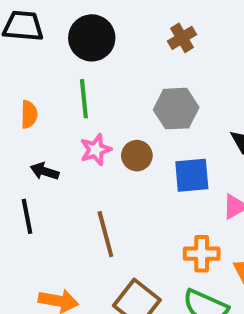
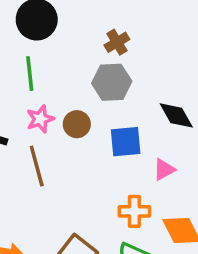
brown cross: (182, 38) -> (117, 42), moved
brown line: (105, 234) -> (37, 166), moved

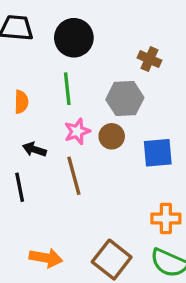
brown cross: (117, 42) -> (149, 59), turned -35
gray hexagon: (112, 82) -> (125, 99), moved

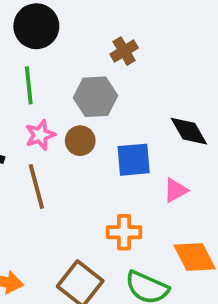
brown cross: (149, 59) -> (124, 51), turned 35
orange cross: (166, 218) -> (124, 232), moved

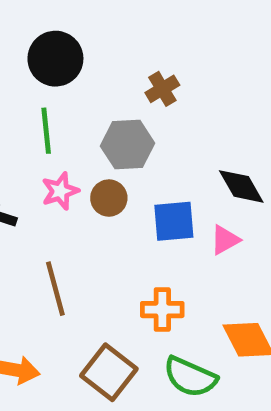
brown line: (36, 186) -> (55, 289), moved
pink triangle: (176, 190) -> (225, 240), moved

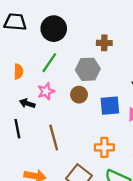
brown cross: (162, 89) -> (104, 43), turned 32
green line: (46, 131) -> (49, 63), turned 40
pink star: (60, 191) -> (46, 91), moved

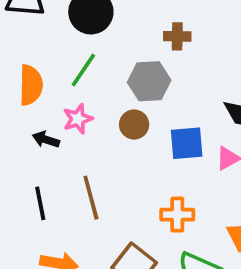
orange semicircle: (18, 72) -> (31, 85), size x1.5
black line: (17, 129) -> (40, 203), moved

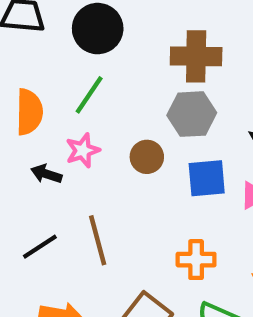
brown cross: (177, 36) -> (196, 56), size x1.6
gray hexagon: (149, 81) -> (192, 114), moved
black line: (40, 203) -> (40, 247), turned 68

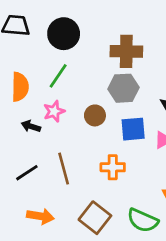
orange cross: (196, 260) -> (113, 167), moved

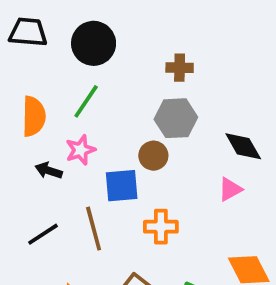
brown cross: (126, 51) -> (180, 68), size x0.6
brown circle: (95, 115) -> (153, 156), moved
blue square: (133, 129) -> (122, 186), moved

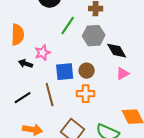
green line: (86, 101) -> (68, 26), moved
black diamond: (243, 146) -> (117, 51), moved
brown circle: (153, 156) -> (87, 71), moved

